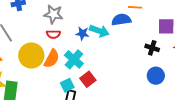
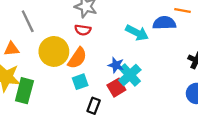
blue star: (82, 33) -> (116, 65), moved
cyan cross: (74, 59) -> (130, 75), moved
cyan square: (67, 85) -> (80, 82), moved

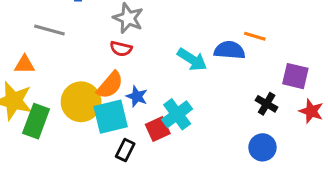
gray line: (28, 21) -> (49, 30), turned -55
yellow circle: (54, 51) -> (81, 102), moved
blue star: (116, 65) -> (137, 96), moved
cyan square: (80, 82) -> (111, 117), size x1.6

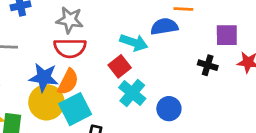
red semicircle: (121, 49) -> (70, 48), size x1.6
blue star: (137, 96) -> (44, 77), moved, size x1.5
red square: (158, 129) -> (120, 66), moved
blue circle: (263, 147) -> (169, 109), moved

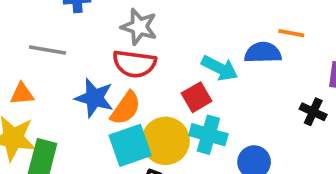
cyan cross: (132, 93) -> (208, 135), turned -32
yellow circle: (46, 102) -> (166, 141), moved

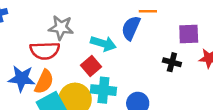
gray star: (139, 27) -> (61, 28), moved
blue semicircle: (263, 53) -> (131, 28), turned -55

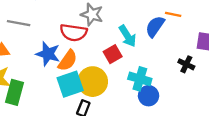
cyan arrow: (103, 44) -> (127, 36), turned 30
cyan cross: (103, 90) -> (140, 79), moved

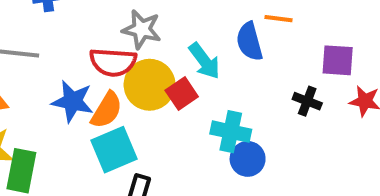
blue semicircle: (155, 27) -> (249, 41), turned -45
yellow circle: (93, 82) -> (150, 85), moved

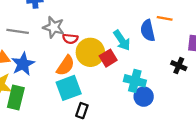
gray star: (142, 29) -> (54, 27), moved
red semicircle: (113, 62) -> (70, 39), size x0.6
blue star: (73, 101) -> (23, 64), moved, turned 30

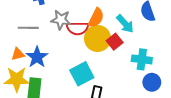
red semicircle: (70, 39) -> (78, 28), size x1.5
orange semicircle: (66, 66) -> (96, 18), moved
blue circle: (144, 97) -> (152, 82), moved

